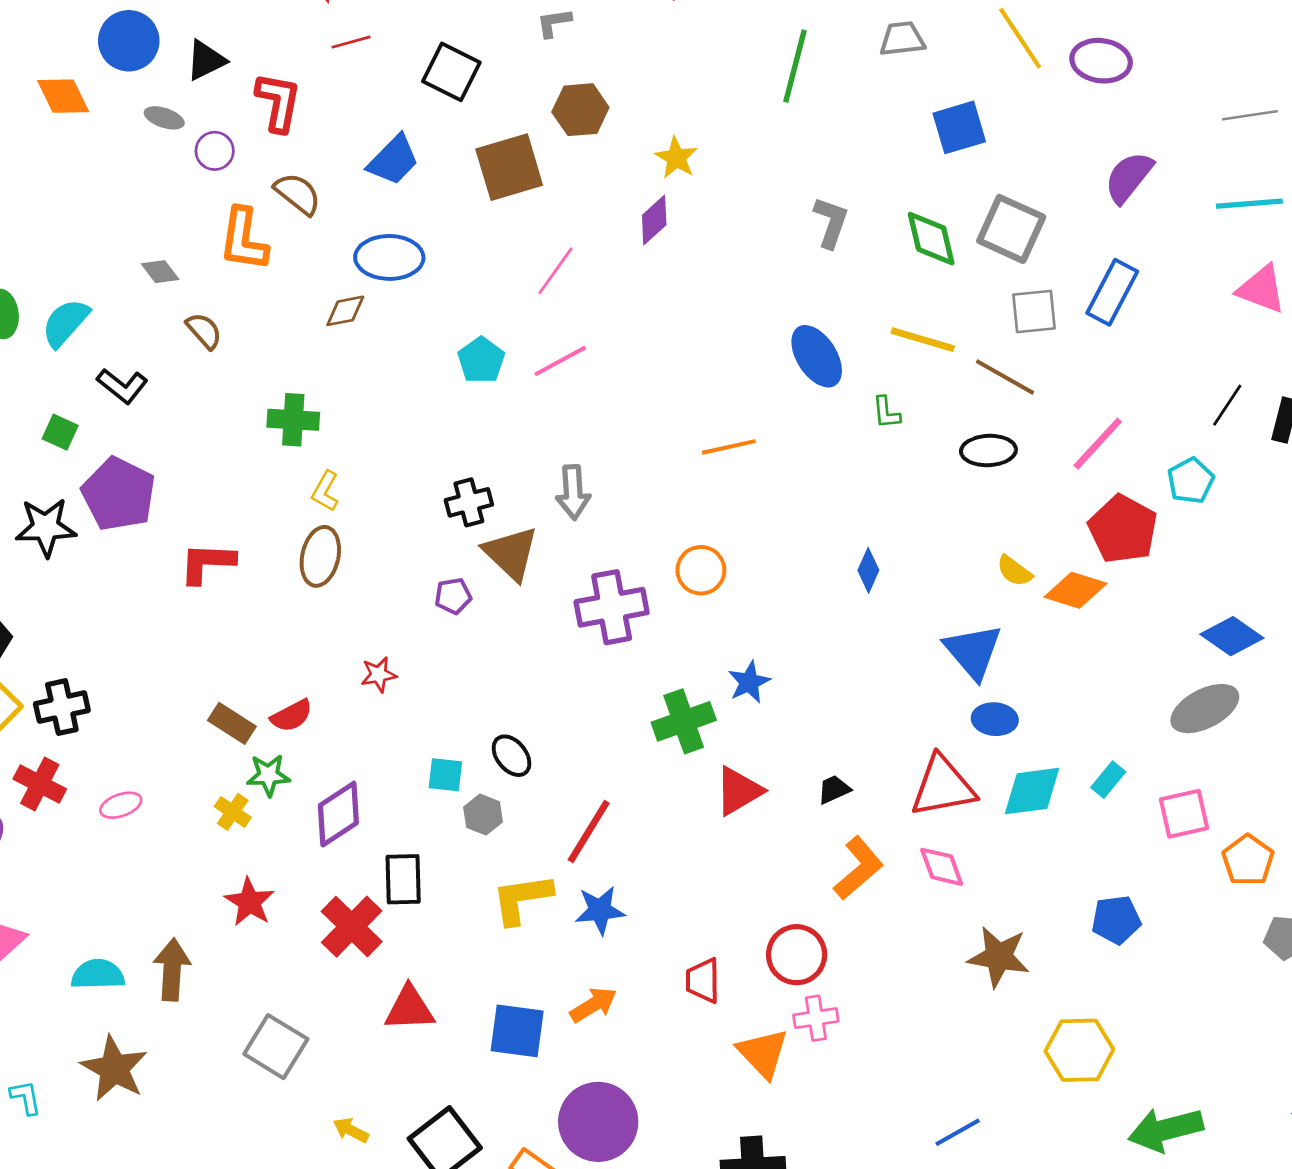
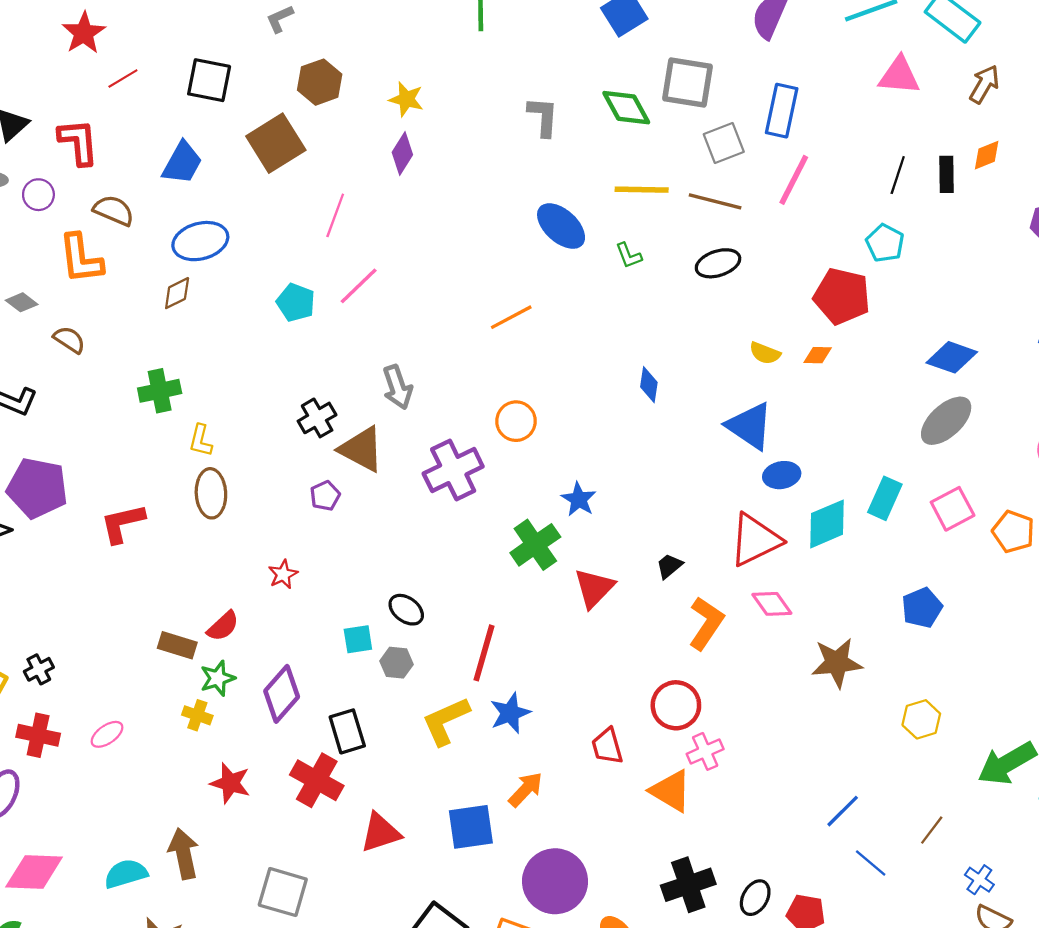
pink line: (1098, 444) -> (794, 180), moved
orange diamond: (1076, 590) -> (818, 355), size x0.6
black cross: (62, 707) -> (39, 669), size x0.7
cyan rectangle: (1108, 780) -> (885, 498), size x1.4
yellow hexagon: (1079, 1050) -> (921, 719), size x0.7

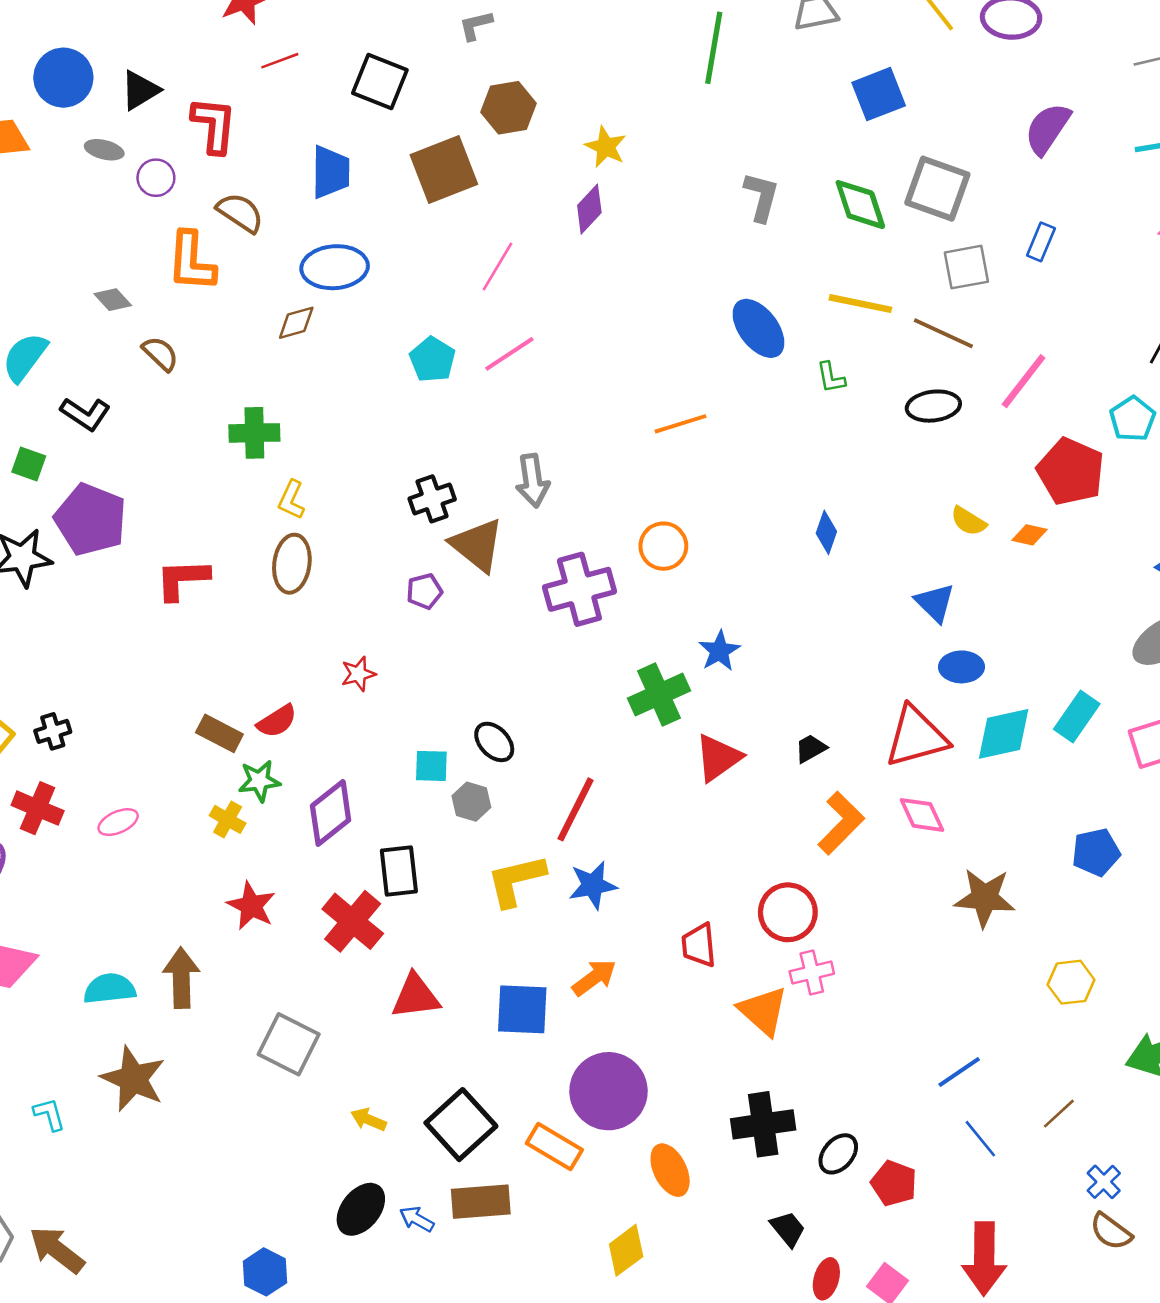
blue rectangle: (782, 111) -> (1041, 242), size x0.6
blue trapezoid: (182, 163) -> (331, 172), turned -39
pink line: (794, 180) -> (1024, 381), moved
blue triangle: (750, 426) -> (935, 603), size x0.7

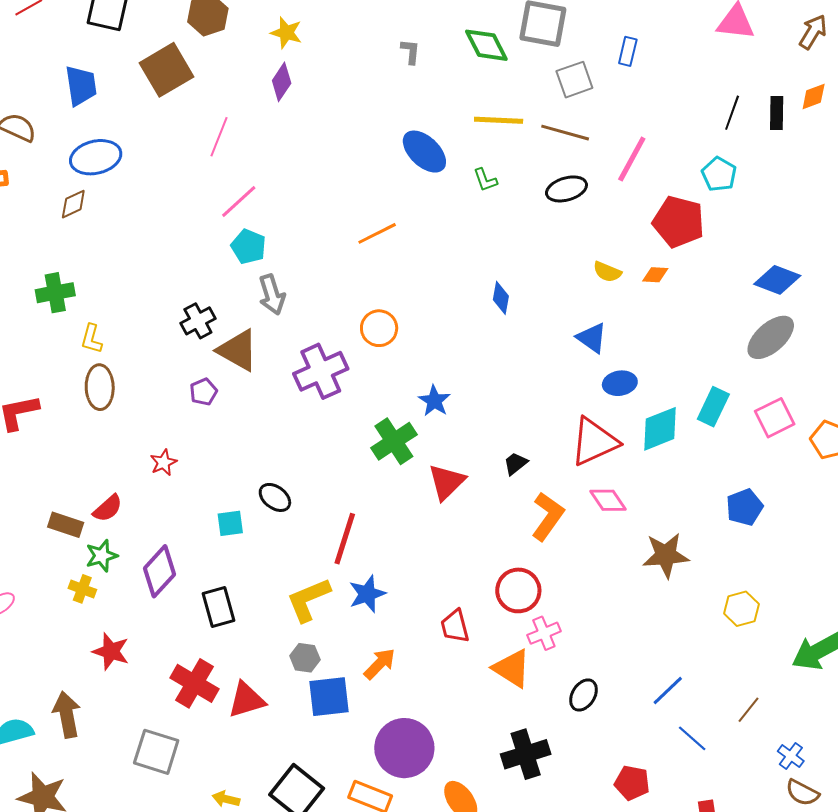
gray L-shape: (761, 197) -> (410, 52), size x0.7
cyan pentagon: (432, 360) -> (249, 247), moved
gray hexagon: (471, 802) -> (305, 658), moved
red cross: (353, 921) -> (195, 683), moved
black ellipse: (838, 1154) -> (584, 695), moved

